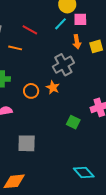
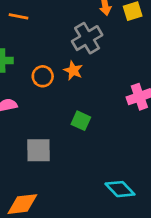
green square: (73, 122) -> (81, 121), moved

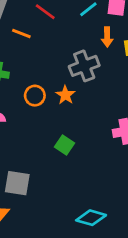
gray square: (38, 150) -> (17, 183), moved
cyan diamond: (120, 189) -> (91, 218), turned -40

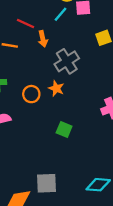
orange arrow: (107, 37) -> (43, 39), moved
gray square: (17, 183) -> (47, 183), moved

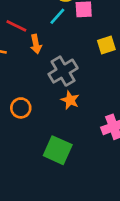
orange star: (56, 88) -> (70, 100), moved
green square: (64, 130) -> (58, 150), size x1.5

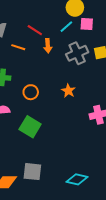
gray cross: (63, 71) -> (77, 53), moved
green square: (58, 150) -> (30, 127), moved

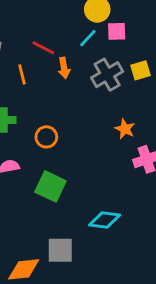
orange line: (18, 47) -> (22, 74), turned 64
orange star: (68, 91) -> (125, 129), moved
cyan diamond: (77, 179) -> (105, 220), moved

